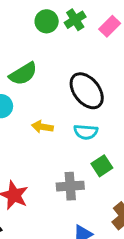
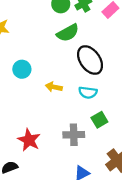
green semicircle: (23, 74) -> (68, 33), moved

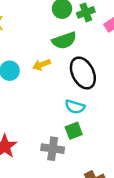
yellow arrow: (54, 87) -> (42, 65), moved, turned -42
green square: (99, 120) -> (74, 131), moved

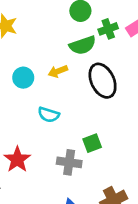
green cross: (86, 12) -> (108, 29), moved
cyan semicircle: (75, 107) -> (49, 115), moved

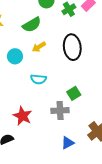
green semicircle: (83, 45) -> (32, 25), moved
black ellipse: (103, 81) -> (72, 47), turned 30

